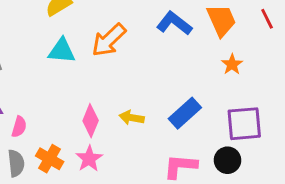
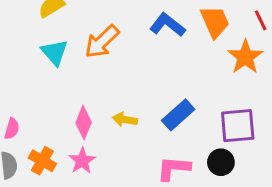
cyan triangle: (62, 51) -> (55, 52), turned 44
orange star: (232, 64) -> (245, 57), moved, size x1.6

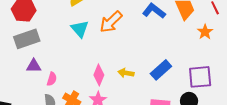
orange star: (245, 57) -> (205, 32), size x0.7

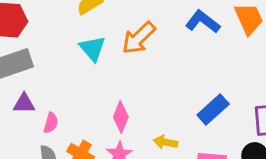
yellow arrow: (126, 73) -> (165, 142), moved

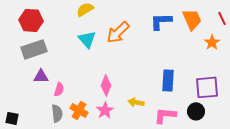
blue L-shape: (203, 22) -> (161, 21), turned -40
blue rectangle: (213, 109) -> (168, 80), turned -45

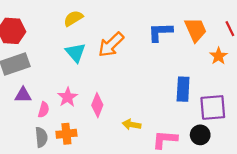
blue rectangle: (168, 80) -> (183, 89), moved
orange cross: (79, 110) -> (66, 134), turned -36
pink star: (105, 110) -> (68, 97), moved

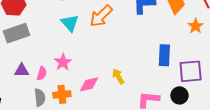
purple triangle: (23, 95) -> (22, 70), moved
pink diamond: (97, 105) -> (89, 84), moved, turned 55
yellow arrow: (132, 125) -> (118, 76), moved, turned 49

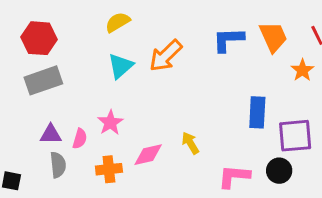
cyan triangle: (70, 23) -> (121, 66), turned 30
gray semicircle: (40, 97) -> (58, 165), moved

